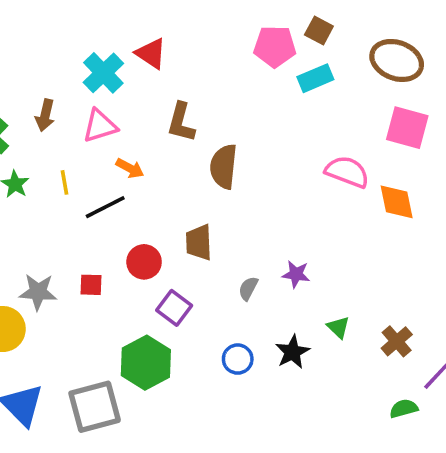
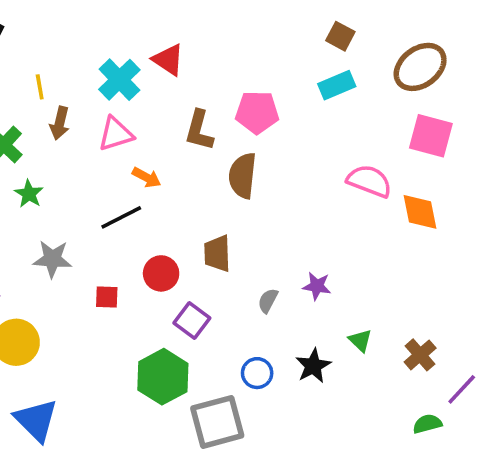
pink pentagon: (275, 46) -> (257, 112), moved
brown ellipse: (397, 60) -> (420, 67), turned -57
yellow line: (65, 182) -> (40, 87), moved
gray star: (38, 292) -> (52, 259), moved
gray square: (95, 407) -> (217, 422), moved

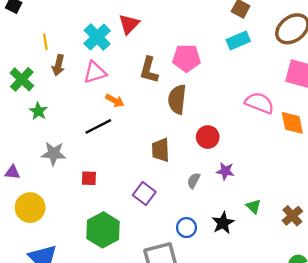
red triangle: (168, 60) -> (129, 24), turned 40
red circle: (161, 273) -> (208, 137), moved
green hexagon: (163, 377) -> (103, 230), moved

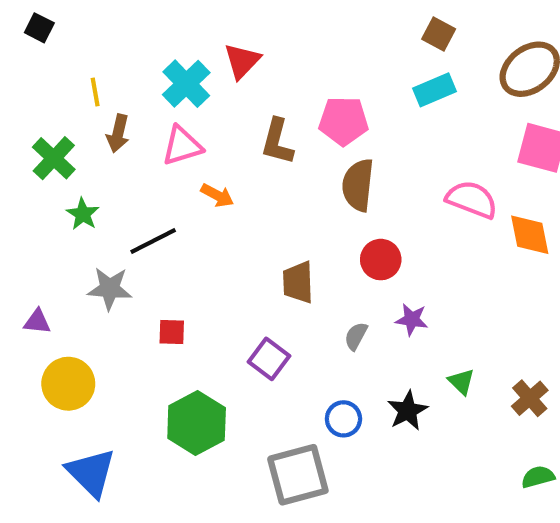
brown semicircle: (177, 99) -> (358, 185), moved
black line: (98, 126) -> (153, 241), moved

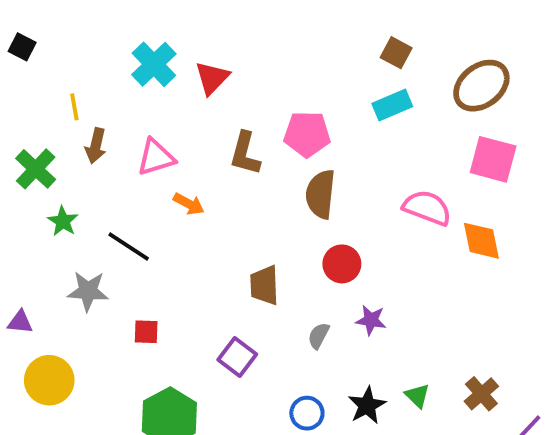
cyan cross: (186, 84) -> (154, 64), moved
black line: (153, 241) -> (129, 246), turned 60
green triangle: (461, 382) -> (417, 396), moved

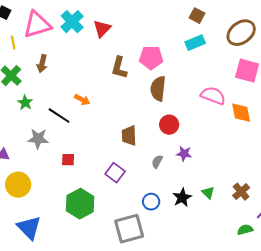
yellow line: (74, 107) -> (13, 43), moved
pink triangle: (156, 157) -> (37, 25), moved, size x1.4
orange arrow: (189, 204) -> (82, 100), moved

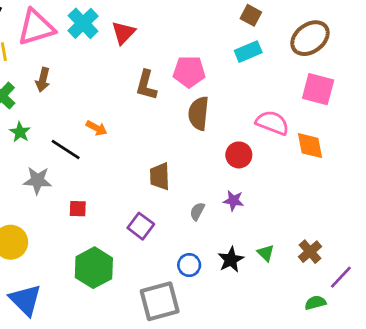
red circle: (169, 125) -> (239, 155), moved

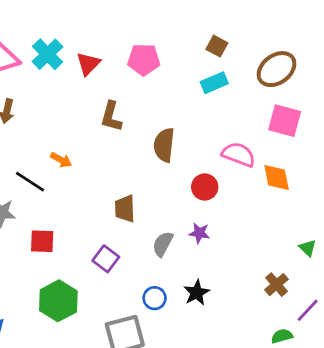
pink pentagon: (189, 72) -> (144, 60), moved
red square: (78, 209) -> (42, 241), size x1.4
gray semicircle: (197, 211) -> (163, 244), size x1.4
green triangle: (266, 253) -> (308, 248), moved

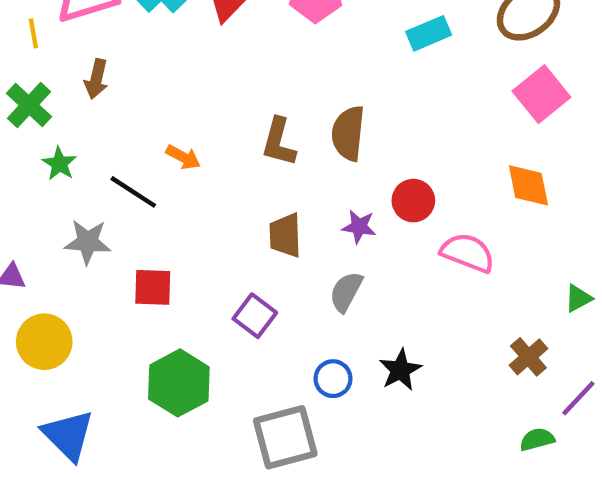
brown L-shape: (111, 117) -> (279, 142), moved
pink square: (285, 121) -> (541, 94), turned 36
pink semicircle: (239, 154) -> (468, 253), moved
purple star: (199, 233) -> (359, 227), moved
green triangle: (308, 248) -> (578, 298), turned 48

